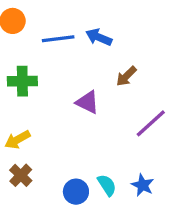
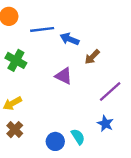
blue arrow: (99, 37) -> (70, 39), moved
green cross: (22, 81) -> (16, 60), turned 30
blue star: (143, 185) -> (105, 124), moved

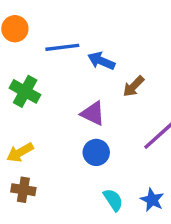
blue star: (105, 124) -> (152, 200), moved
brown cross: (15, 130) -> (23, 190), turned -35
blue circle: (55, 141) -> (96, 152), moved

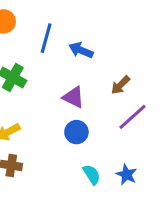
blue line: (62, 47) -> (46, 38), turned -68
brown arrow: (134, 86) -> (120, 85), moved

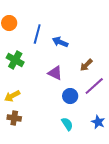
blue circle: (76, 132) -> (70, 96), moved
blue star: (126, 175) -> (98, 122), moved

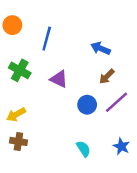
blue arrow: (60, 42) -> (101, 48), moved
purple triangle: (55, 73) -> (59, 79), moved
blue circle: (70, 96) -> (87, 105), moved

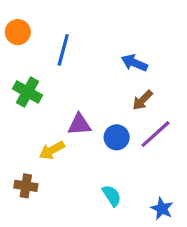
purple triangle: (59, 79) -> (79, 124), moved, turned -30
yellow arrow: (16, 115) -> (52, 150), moved
blue star: (121, 146) -> (162, 209), moved

